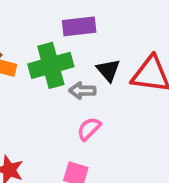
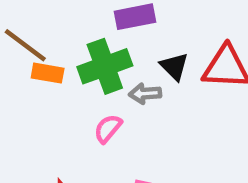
pink semicircle: (89, 129) -> (108, 129), moved

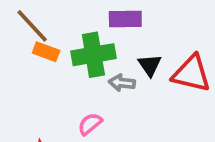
pink semicircle: (108, 129) -> (90, 124), moved

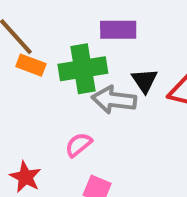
gray arrow: (122, 83) -> (114, 100), size x1.5

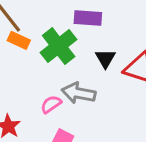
green cross: (83, 69) -> (59, 46), turned -33
gray arrow: (114, 100) -> (79, 93), moved

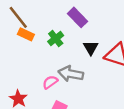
purple rectangle: (88, 18) -> (78, 17), turned 42
green cross: (59, 46) -> (56, 39), size x0.6

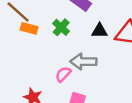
black triangle: (91, 48) -> (100, 31), turned -49

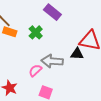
black triangle: (100, 31) -> (77, 54), moved

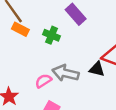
green cross: (36, 32) -> (52, 35), turned -32

